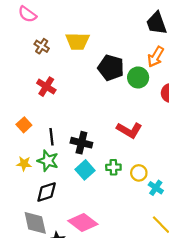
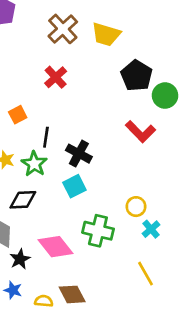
brown cross: (42, 46) -> (63, 29), size x1.6
red L-shape: (129, 130) -> (140, 132), moved
green cross: (113, 167) -> (98, 231), moved, size x1.6

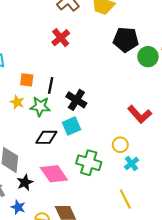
black pentagon: (136, 76) -> (126, 40), turned -30
orange square: (18, 115) -> (27, 80), moved, turned 32
red L-shape: (140, 132) -> (140, 114), moved
green star: (34, 164) -> (40, 106), turned -30
black diamond: (23, 200) -> (46, 137), moved

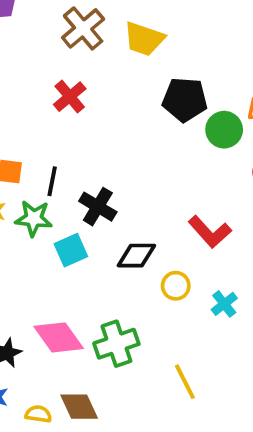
cyan square: (72, 126) -> (71, 250), moved
black diamond: (46, 137) -> (136, 256), moved
green cross: (89, 163) -> (116, 344), moved, turned -35
cyan cross: (131, 164) -> (224, 304), moved

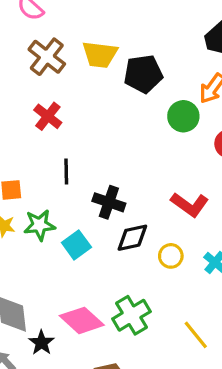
black pentagon: (185, 100) -> (143, 74), moved
black line: (52, 181) -> (66, 171), moved
black cross: (98, 207) -> (109, 202), moved

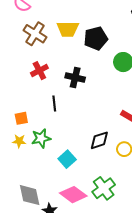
red cross: (48, 116) -> (39, 71), turned 30
black cross: (109, 202) -> (75, 78), moved
cyan square: (76, 245) -> (67, 159), moved

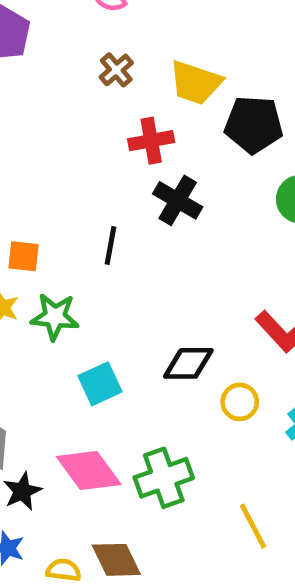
brown cross: (35, 34) -> (116, 70), size x0.6
red cross: (39, 71) -> (151, 141), moved

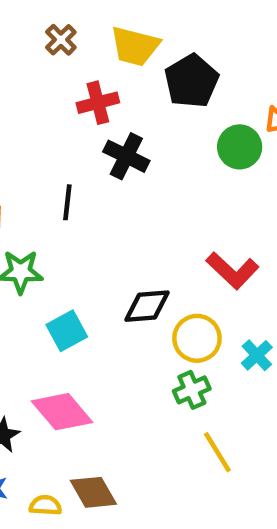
black pentagon: (254, 125) -> (192, 81), turned -30
yellow circle: (240, 402) -> (197, 338), size x1.4
green cross: (164, 478) -> (192, 390), moved, size x0.7

